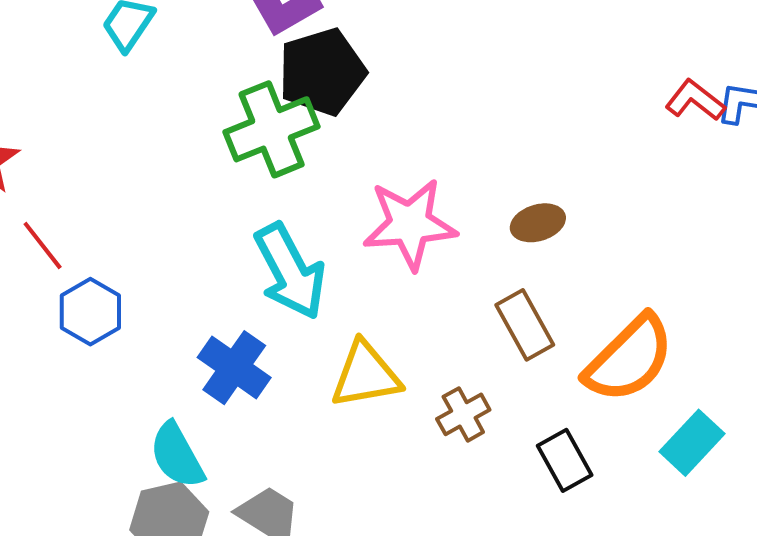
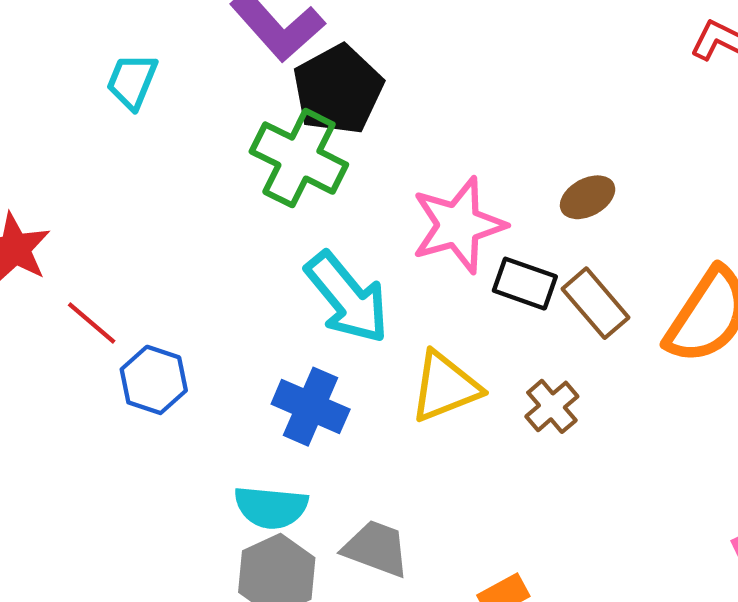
green cross: (272, 129) -> (299, 158), turned -30
cyan semicircle: (177, 455) -> (271, 507), turned -44
black rectangle: (565, 460) -> (525, 284), moved, turned -30

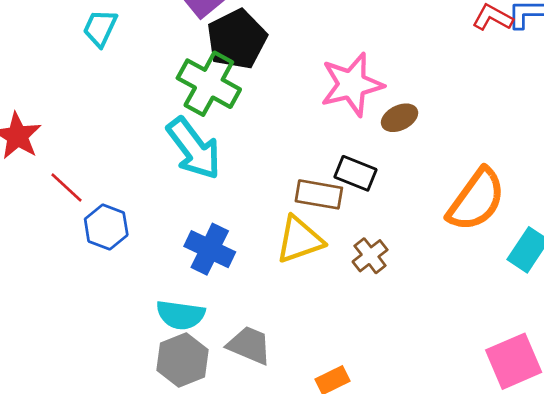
pink star: (458, 225) -> (352, 84), moved
cyan arrow: (347, 298) -> (194, 148), moved
brown rectangle: (595, 303) -> (319, 194), moved, turned -42

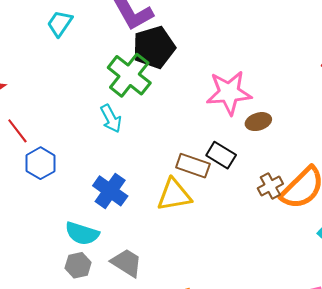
cyan arrow: (194, 148) -> (111, 119), size x0.6
brown cross: (370, 256) -> (270, 186), moved
gray hexagon: (182, 360) -> (78, 265), size x0.7

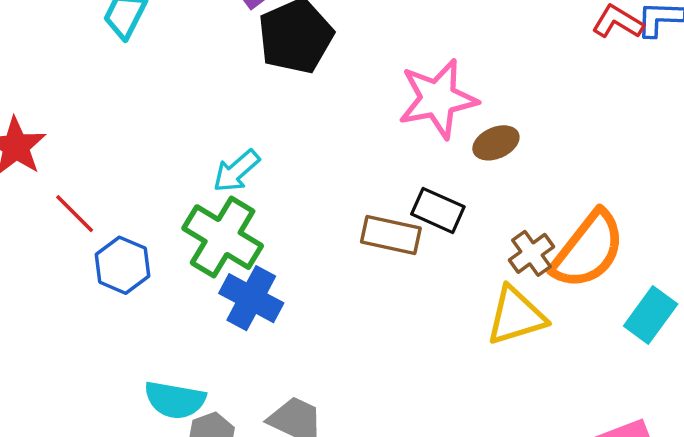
green cross: (129, 75) -> (223, 237), moved
cyan arrow: (111, 119) -> (236, 171), turned 84
yellow triangle: (174, 195) -> (516, 316), moved
cyan semicircle: (82, 233) -> (175, 400), moved

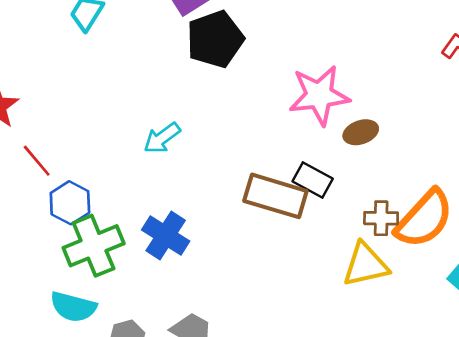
brown rectangle: (391, 235) -> (275, 196), size x1.4
green cross: (223, 237) -> (94, 246), moved, turned 32
brown cross: (532, 253) -> (381, 218), turned 32
cyan semicircle: (175, 400) -> (73, 307), moved

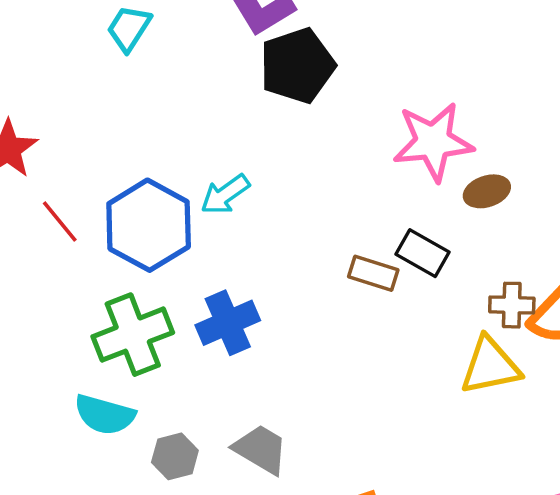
brown rectangle: (275, 196) -> (373, 273), size x0.6
blue hexagon: (70, 203) -> (149, 225), moved, size x1.6
blue cross: (166, 235) -> (228, 323), turned 33

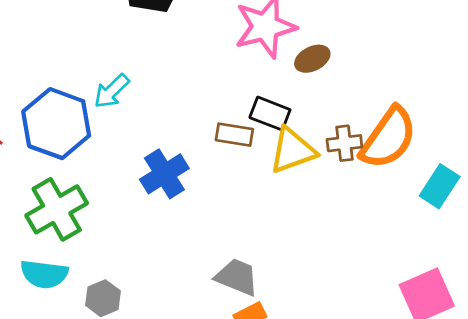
blue cross: (228, 323) -> (164, 174), moved
yellow triangle: (490, 366) -> (292, 150), moved
gray trapezoid: (261, 449) -> (237, 277), moved

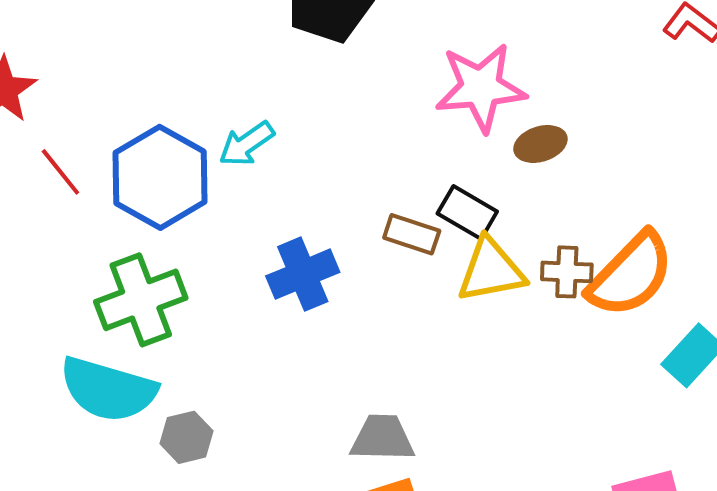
cyan semicircle: (44, 274) -> (108, 389), size x1.4
gray trapezoid: (237, 277) -> (382, 438), turned -30

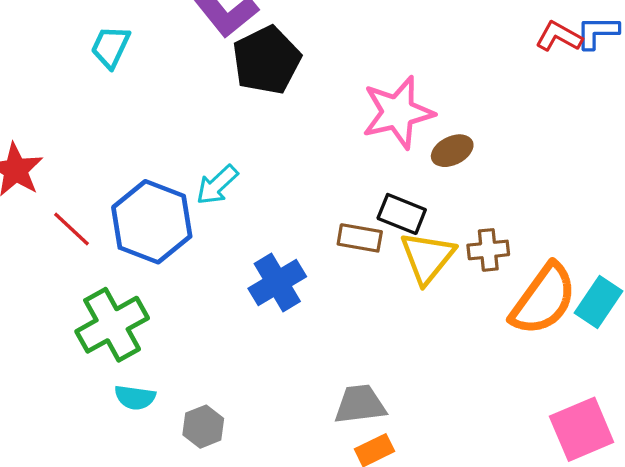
yellow triangle: (491, 270) -> (427, 257), turned -32
orange semicircle: (631, 275) -> (543, 299), moved
green cross: (141, 300) -> (112, 325), moved
cyan semicircle: (108, 389) -> (135, 397), size x0.5

